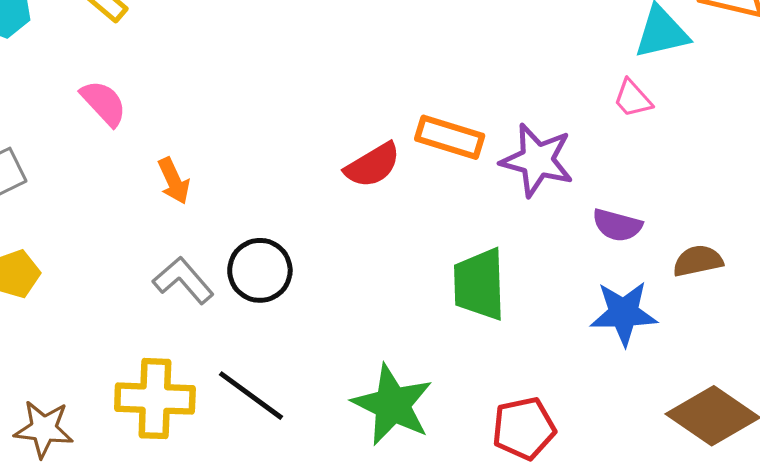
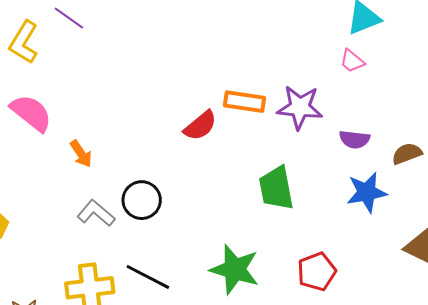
pink semicircle: (104, 103) -> (31, 113), size x1.4

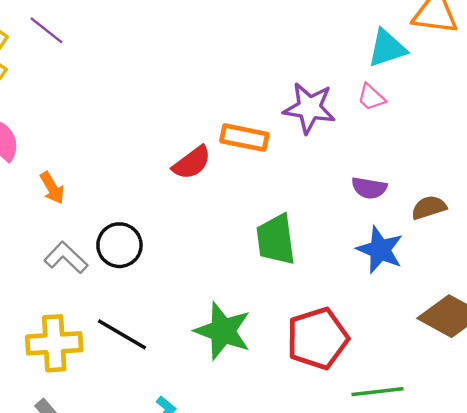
purple star: (300, 107) -> (309, 108), moved
blue star: (367, 192) -> (380, 250), turned 30
red pentagon: (317, 272) -> (317, 338), size x1.4

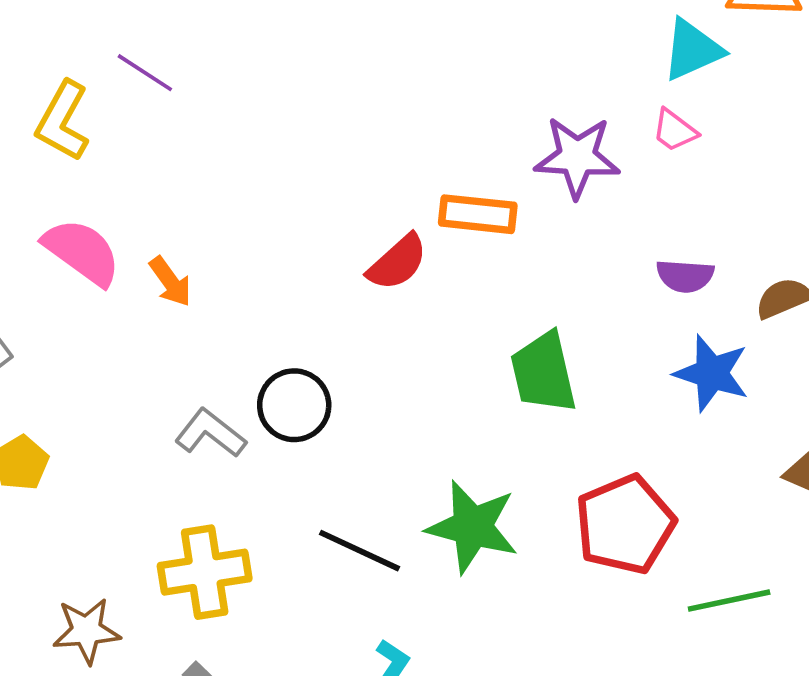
orange arrow: (52, 188) -> (170, 282), moved
black line: (122, 334) -> (359, 551), moved

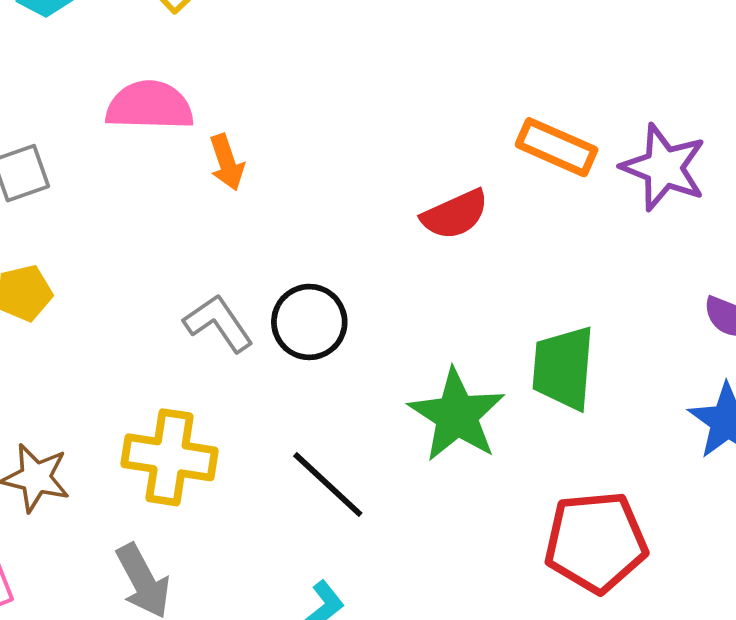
orange rectangle: (478, 214) -> (557, 147), moved
pink semicircle: (82, 252) -> (150, 106), turned -52
green star: (472, 527) -> (457, 415), moved

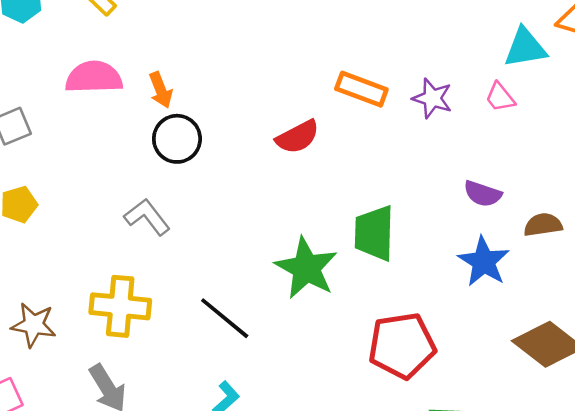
orange arrow: (227, 162) -> (161, 90), moved
purple star: (664, 167) -> (432, 98), size x0.7
black circle: (309, 322) -> (177, 139), moved

